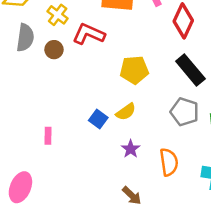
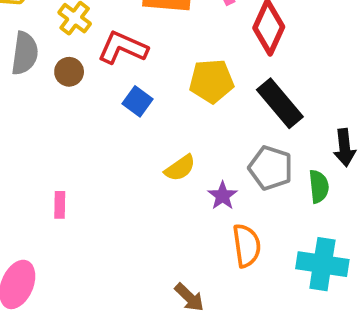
yellow pentagon: (134, 70) -> (211, 81), moved
blue square: (98, 119) -> (137, 101), moved
purple star: (131, 149) -> (223, 196), moved

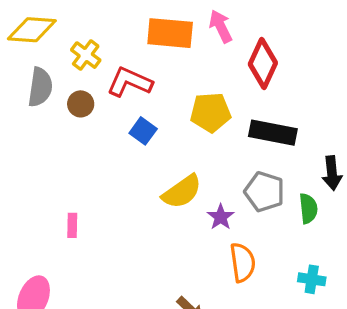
black rectangle: (280, 103) -> (273, 133), turned -39
yellow semicircle: (180, 168) -> (182, 192), size x1.4
cyan cross: (322, 264) -> (312, 279), size x0.6

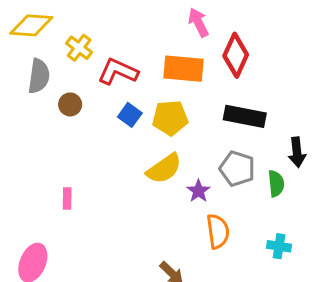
orange rectangle: (170, 33) -> (184, 69), moved
brown circle: (81, 104) -> (70, 104), moved
yellow pentagon: (211, 112) -> (170, 118), moved

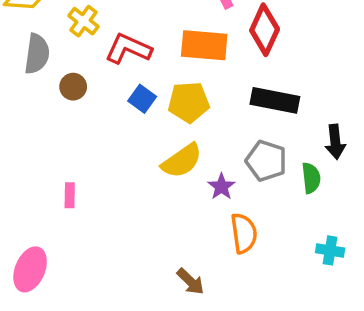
cyan cross: (279, 246) -> (330, 250), moved

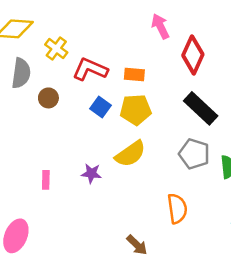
orange rectangle: (204, 45) -> (134, 75), moved, size x0.6
black rectangle: (275, 100) -> (201, 108), turned 32
purple star: (221, 187) -> (91, 173), moved, turned -30

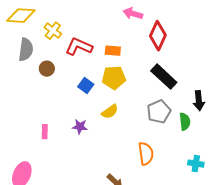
pink arrow: (160, 26) -> (133, 14), turned -48
blue square: (100, 107) -> (86, 86), moved
yellow semicircle: (130, 154) -> (110, 112), size x0.7
gray pentagon: (194, 154) -> (159, 112), turned 30

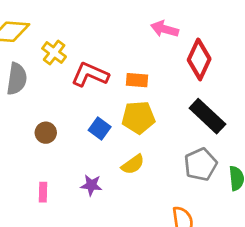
brown circle: (47, 69) -> (46, 133), moved

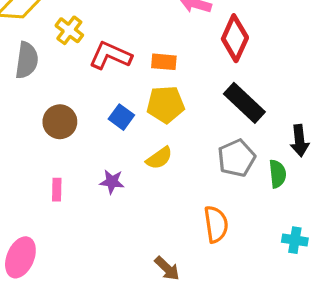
brown circle: (46, 133) -> (60, 122), size x1.4

